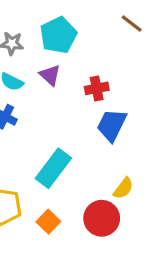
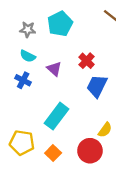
purple triangle: (50, 75) -> (54, 69), moved
red cross: (97, 88) -> (87, 61), turned -35

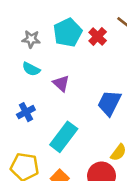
red cross: (87, 61) -> (98, 36), moved
blue cross: (23, 80) -> (26, 112), moved, turned 35

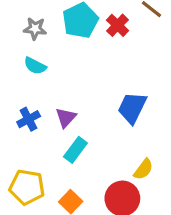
purple triangle: (61, 83) -> (66, 118), moved, turned 30
cyan rectangle: (64, 137) -> (75, 150), size x0.7

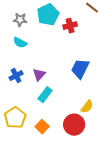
red cross: (118, 25) -> (70, 26), moved, turned 32
yellow pentagon: (27, 187) -> (15, 118), turned 30

